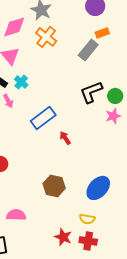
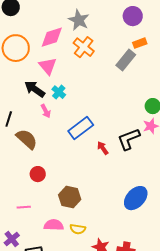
black L-shape: (91, 92) -> (129, 139), moved
brown hexagon: (54, 186) -> (70, 197), moved
yellow semicircle: (87, 219) -> (78, 229), moved

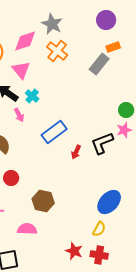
red arrow: (103, 148) -> (76, 152), turned -120
yellow semicircle: (78, 229) -> (99, 229), moved, turned -70

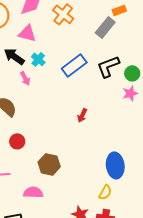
pink triangle: (21, 70) -> (27, 33), turned -36
blue rectangle: (54, 132) -> (74, 65), moved
black L-shape: (102, 143) -> (108, 66), moved
blue ellipse: (109, 202) -> (115, 165), turned -50

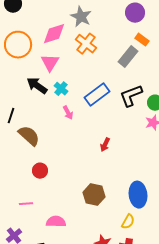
orange rectangle: (119, 10) -> (142, 40), turned 56
pink triangle: (27, 33) -> (50, 63), turned 48
pink arrow: (25, 78) -> (68, 113), moved
brown hexagon: (49, 164) -> (94, 195), moved

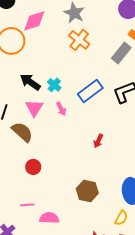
pink diamond: (54, 34) -> (34, 21), moved
pink triangle: (50, 63) -> (34, 108), moved
pink line: (26, 204) -> (27, 205), moved

